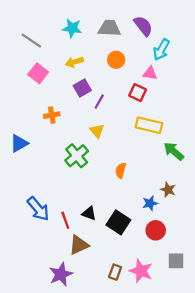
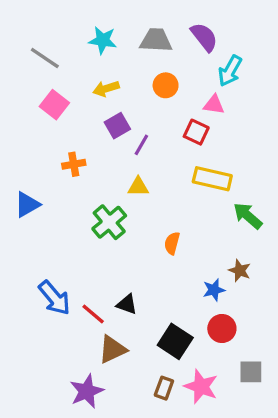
yellow triangle: (97, 131) -> (138, 187), turned -49
red line: (65, 220) -> (93, 314), turned -30
black square: (118, 222) -> (175, 341), moved

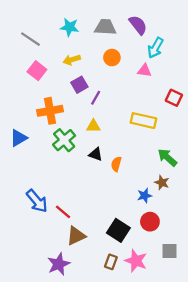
red square: (196, 132) -> (174, 98), moved
orange cross: (74, 164) -> (50, 111), size x1.6
green arrow: (248, 216) -> (167, 158), moved
green cross: (109, 222) -> (64, 140), moved
black triangle: (127, 304) -> (96, 154), moved

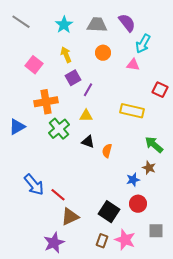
cyan star: (70, 27) -> (64, 25), turned 30
gray line: (30, 39) -> (21, 22), moved
yellow arrow: (72, 60) -> (66, 55), turned 84

